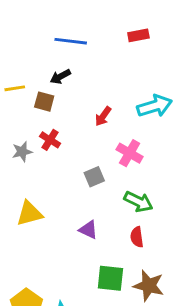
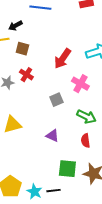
black arrow: (60, 77) -> (15, 26), moved
red arrow: (103, 116) -> (62, 59), size x1.5

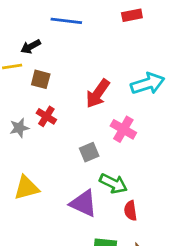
green arrow: (86, 117) -> (113, 183), moved
purple triangle: (52, 136) -> (83, 203), size x1.5

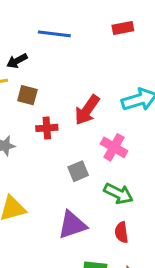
red cross: (46, 116) -> (47, 128), moved, turned -36
green arrow: (113, 183) -> (118, 194), moved
purple triangle: (83, 203) -> (72, 225), turned -44

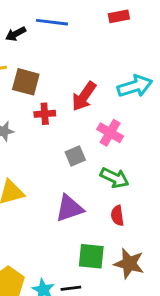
black arrow: (17, 61) -> (16, 34), moved
brown square: (27, 95) -> (26, 82), size x1.4

